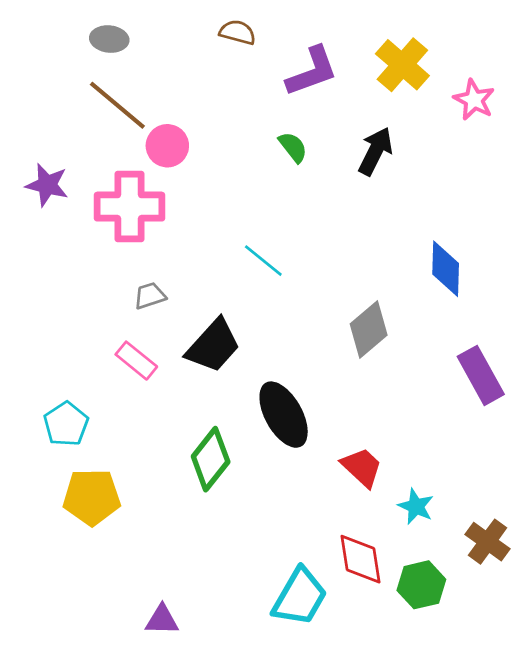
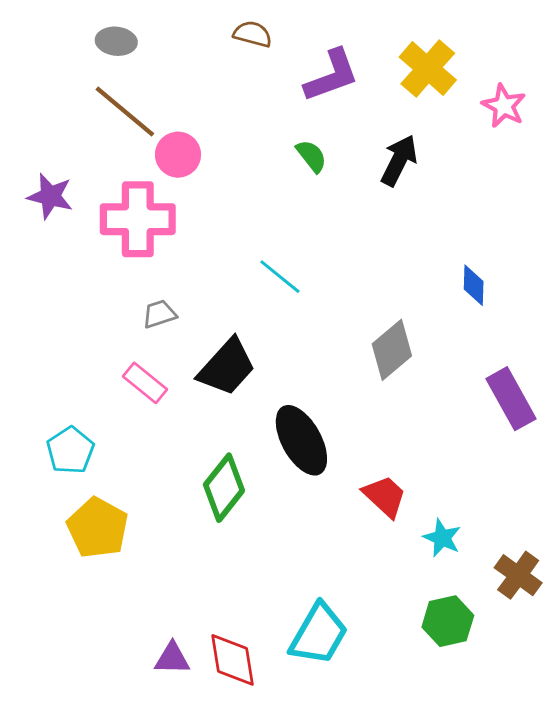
blue diamond: (446, 269) -> (474, 285), size x0.7
yellow pentagon: (92, 497) -> (98, 528), turned 30
red diamond: (361, 559) -> (233, 660), moved

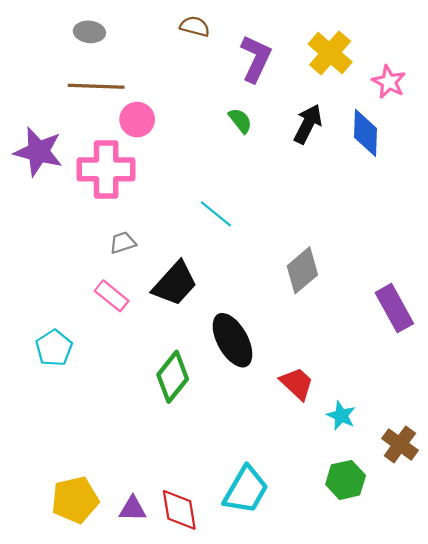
purple L-shape: (332, 76) -> (256, 59), turned -45
brown line: (125, 112) -> (96, 86), turned -38
purple star: (50, 196) -> (38, 152), size x1.4
blue diamond: (474, 285) -> (366, 133), moved, size x1.5
yellow pentagon: (98, 528) -> (75, 500), moved, turned 30

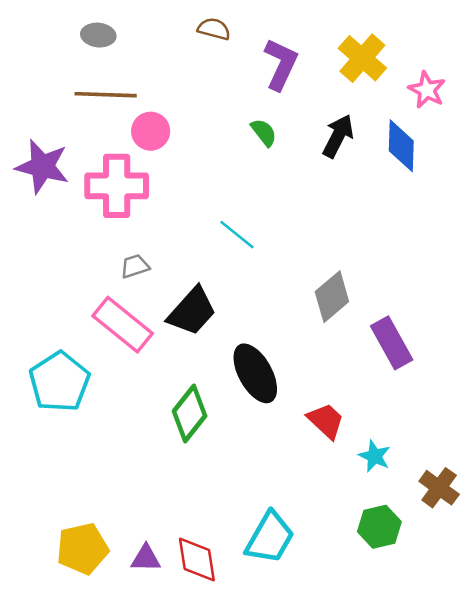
pink rectangle: (112, 296) -> (123, 325), size x1.6
purple rectangle: (394, 308) -> (392, 343), moved
cyan pentagon: (54, 348) -> (59, 382), size x1.5

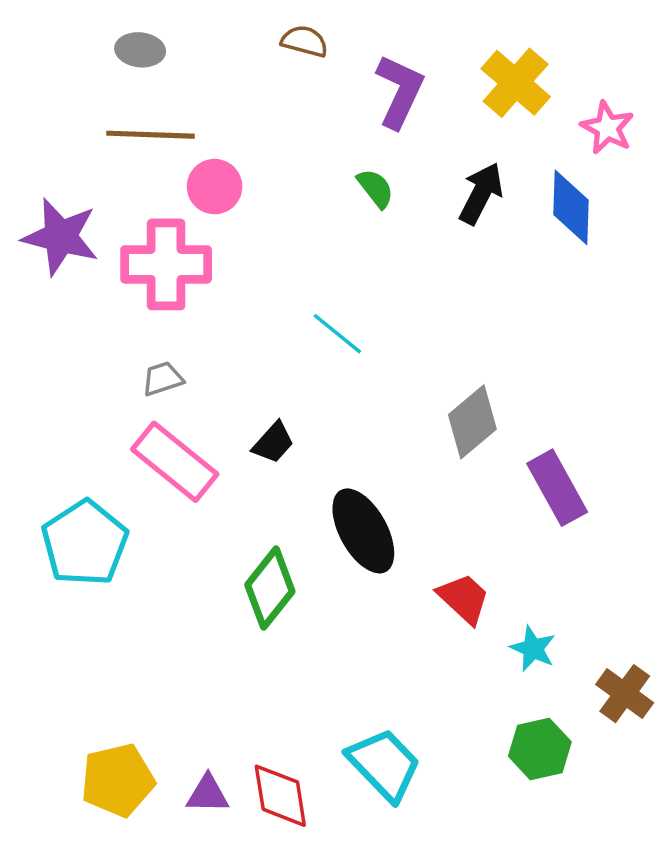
gray trapezoid: (135, 266) -> (163, 379), moved
black trapezoid: (192, 311) -> (273, 443), size x0.6
cyan trapezoid: (270, 538) -> (384, 765), turned -74

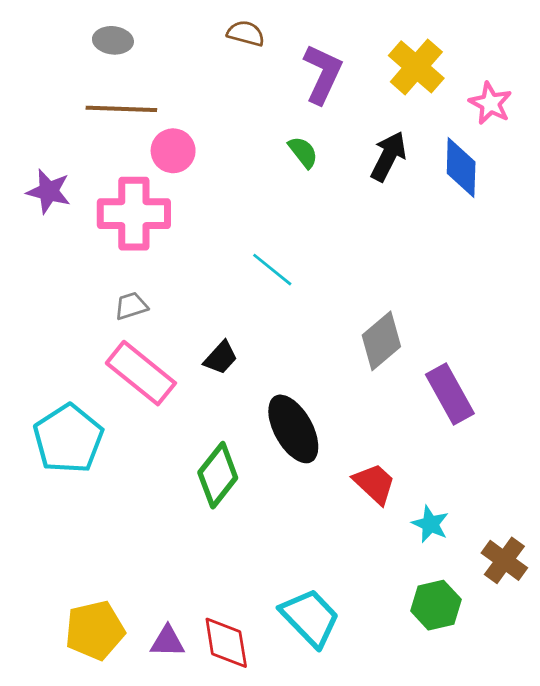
purple star: (61, 237) -> (49, 191), size x0.7

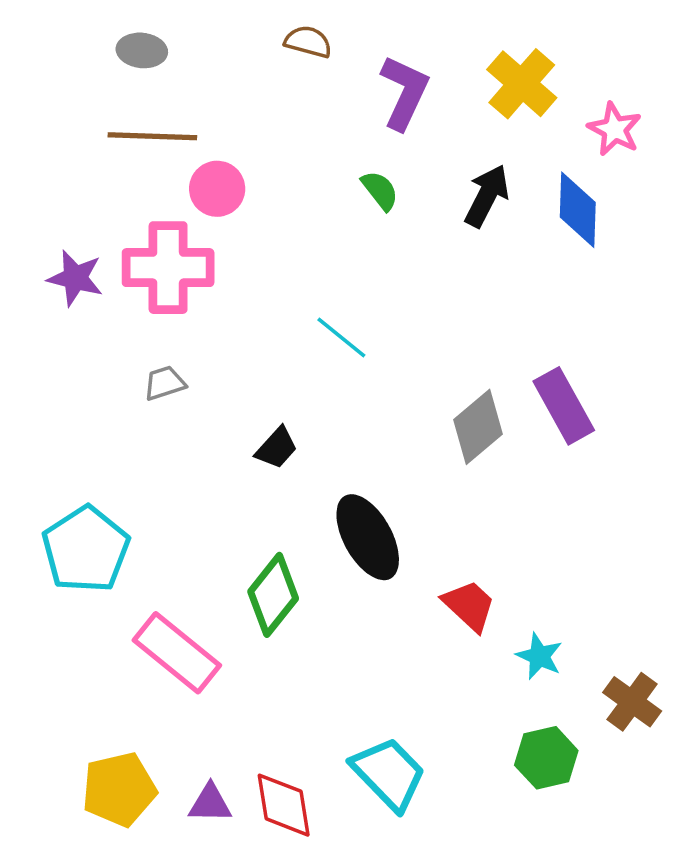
purple star: (49, 191) -> (75, 278), moved
pink rectangle: (141, 373) -> (177, 653), moved
purple rectangle: (450, 394) -> (564, 406), moved

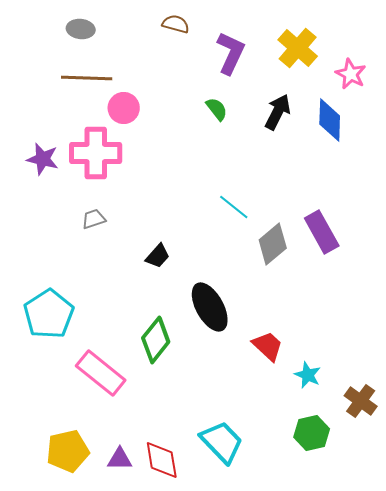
cyan line: (341, 338) -> (234, 207), moved

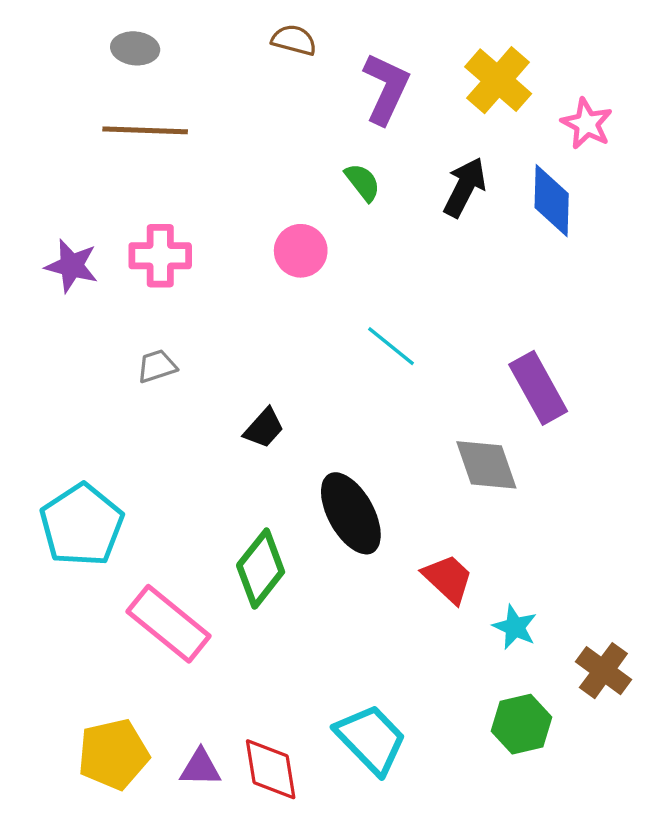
pink circle: (124, 108) -> (301, 251), moved
pink cross: (96, 153) -> (160, 256), size x0.7
gray diamond: (273, 244) -> (486, 465), moved, turned -69

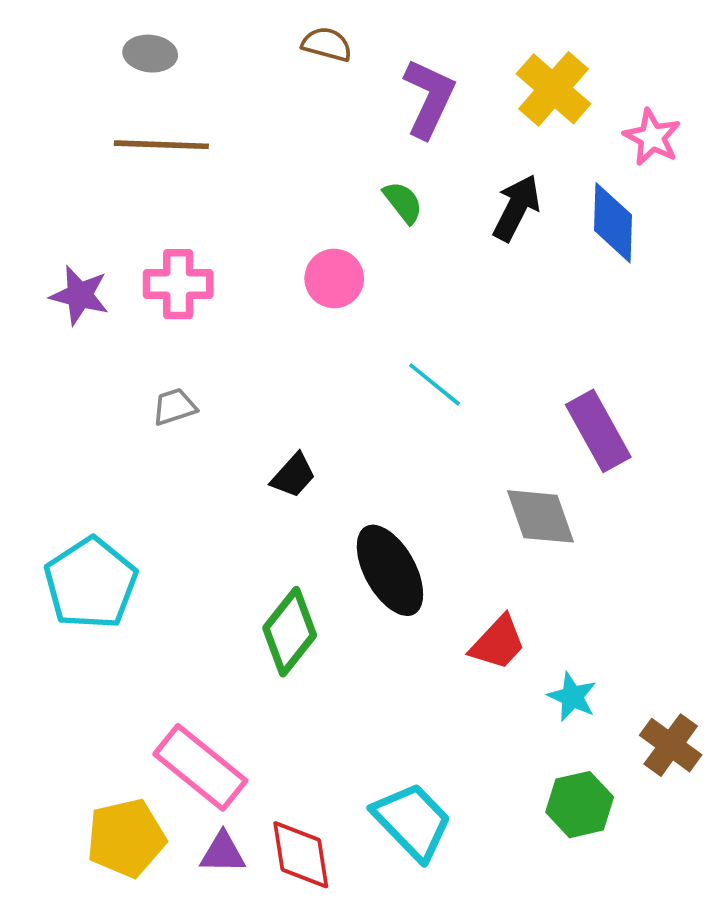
red trapezoid: (448, 579) -> (498, 643), turned 90
pink rectangle: (169, 624) -> (200, 767), moved

